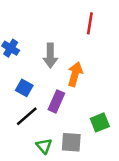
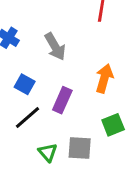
gray arrow: (50, 56) -> (55, 47), turned -30
orange arrow: (75, 74) -> (104, 78), moved

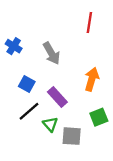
purple rectangle: (62, 100) -> (57, 97), turned -66
green triangle: (48, 152) -> (50, 124), moved

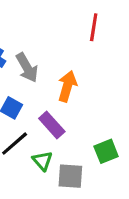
gray arrow: (51, 53) -> (27, 68), moved
orange arrow: (92, 79) -> (67, 86), moved

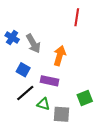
purple rectangle: (52, 125) -> (49, 81), turned -36
green triangle: (42, 161) -> (43, 104), turned -32

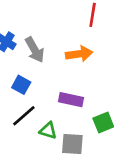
orange arrow: (60, 56) -> (79, 54), moved, turned 66
purple rectangle: (49, 81) -> (71, 100), moved

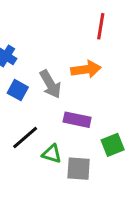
gray arrow: (35, 50) -> (50, 84), moved
blue square: (21, 85) -> (18, 90), moved

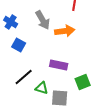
gray arrow: (50, 84) -> (43, 20), moved

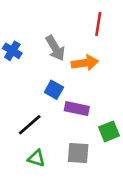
blue square: (19, 45) -> (54, 90), moved
green triangle: (42, 88) -> (36, 158), moved

